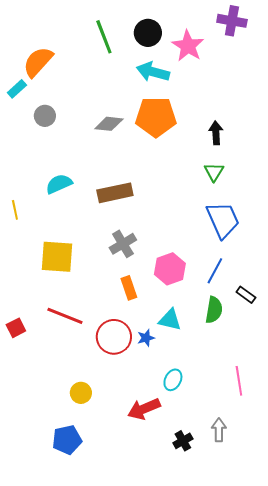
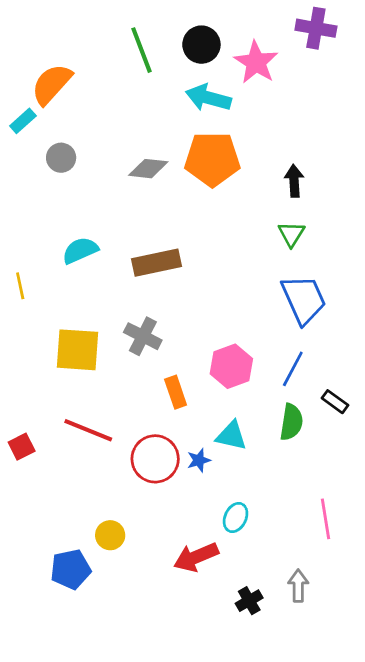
gray cross: (123, 244) -> (143, 336), moved, turned -32
blue pentagon: (67, 440) -> (71, 569), moved

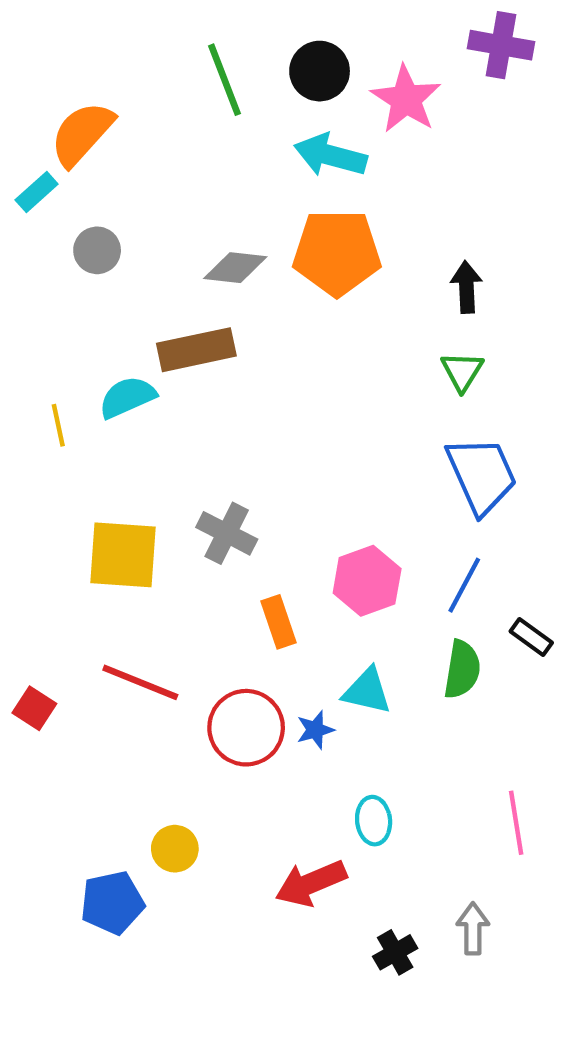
brown rectangle: (156, 263) -> (196, 350), moved
yellow line: (20, 286) -> (58, 425), moved
red square: (22, 447) -> (34, 708), turned -30
cyan ellipse: (236, 517) -> (374, 821), turned -32

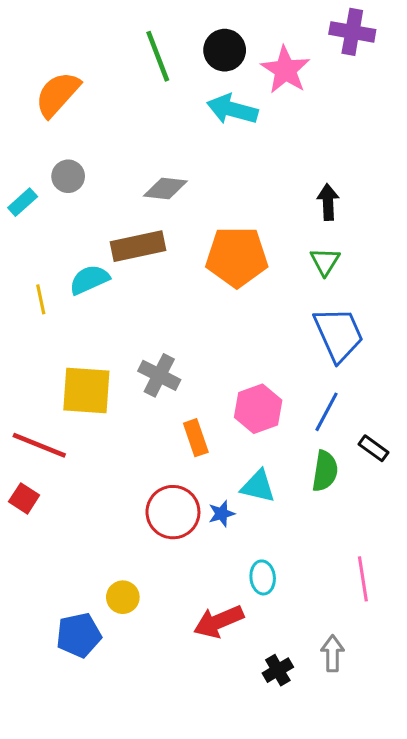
cyan rectangle: (37, 192) -> (23, 202), moved
orange pentagon: (337, 252) -> (237, 257), moved
red line: (140, 682) -> (39, 445), moved

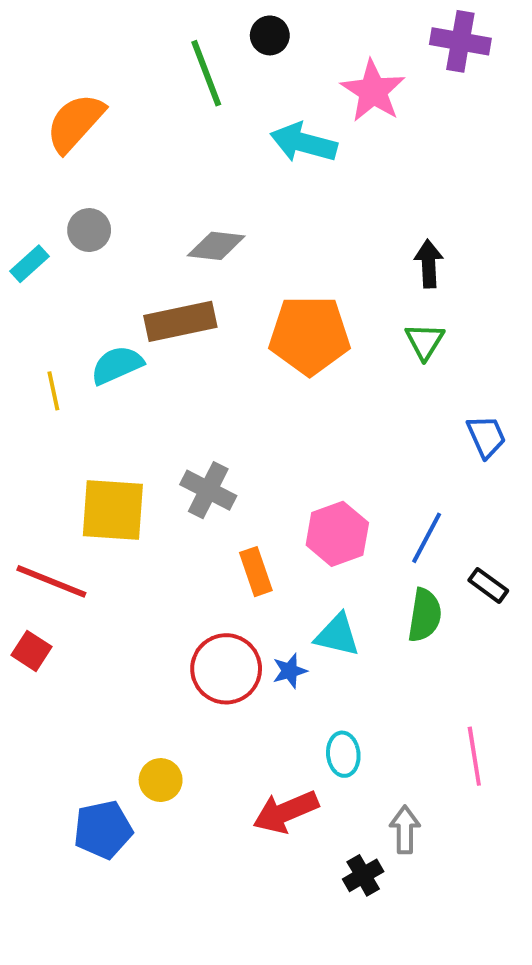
black circle: (225, 50) -> (270, 35), moved, size x0.7
blue trapezoid: (339, 334) -> (486, 437), moved, size x0.6
gray arrow: (333, 653) -> (405, 830), moved

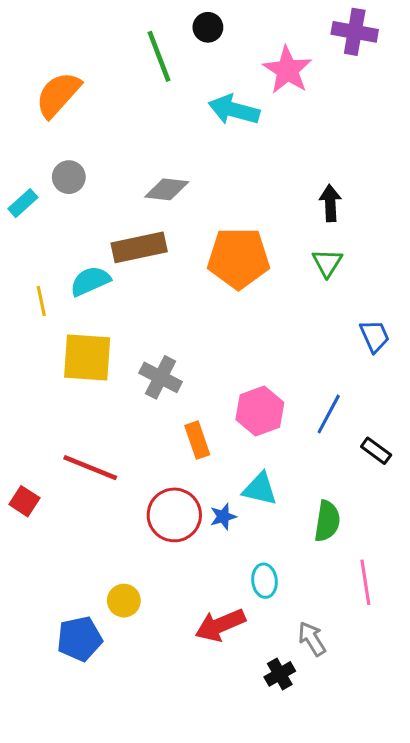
yellow square: (113, 510) -> (87, 357), moved
red line: (51, 581) -> (90, 468), moved
green semicircle: (425, 615) -> (327, 521), moved
gray arrow: (405, 830) -> (312, 639), turned -32

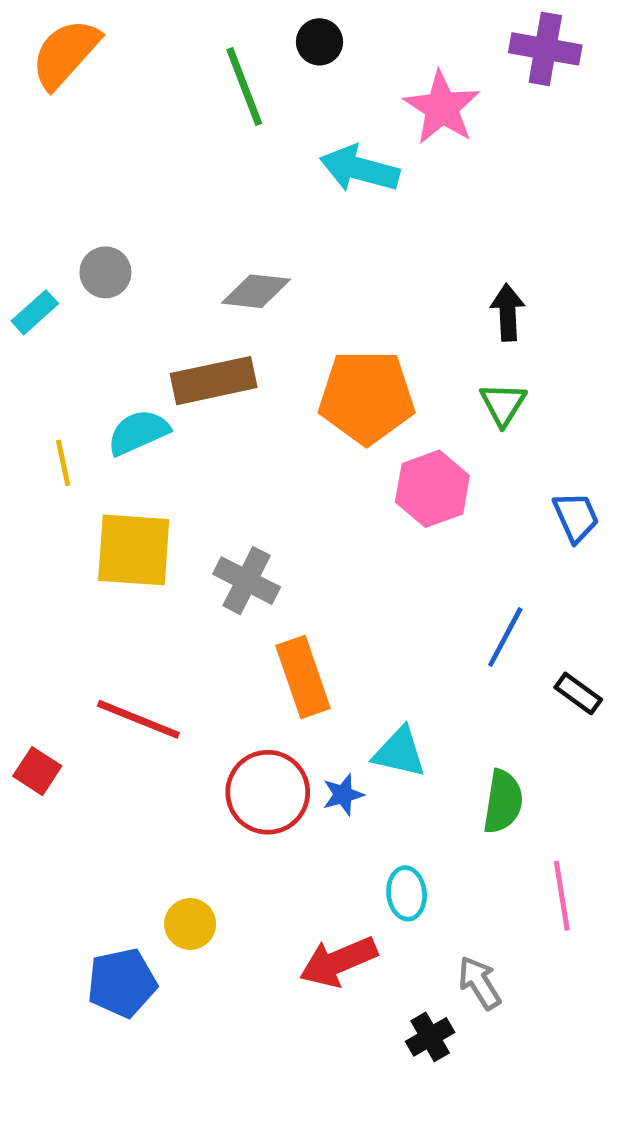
orange semicircle: (58, 95) -> (65, 54), moved
pink hexagon: (260, 411) -> (432, 489), moved
orange rectangle: (197, 440) -> (303, 677), size x1.4

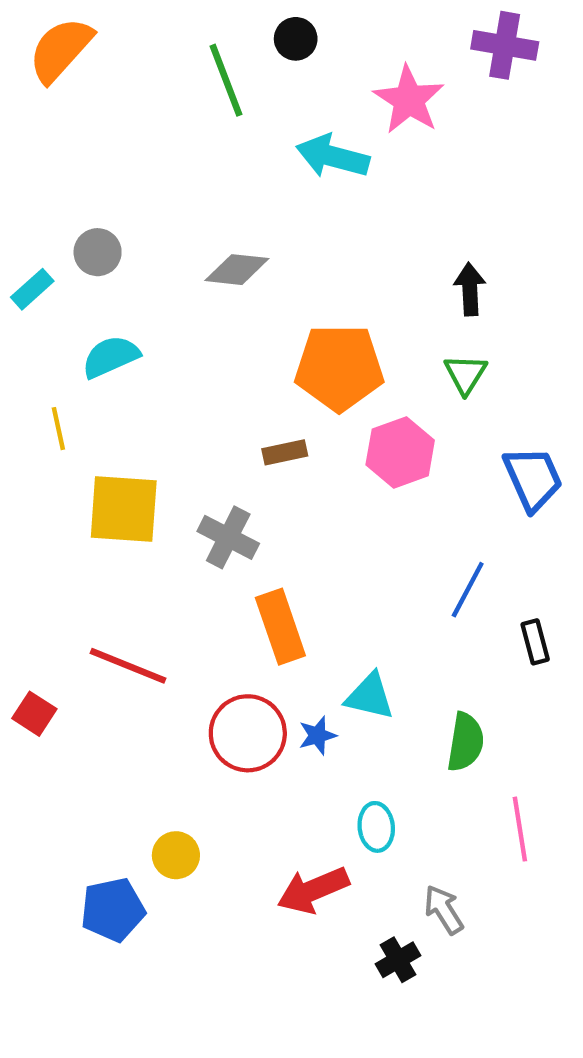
brown rectangle: (214, 381) -> (285, 452), moved, size x0.6
cyan semicircle: (138, 432) -> (111, 357), moved
blue trapezoid: (576, 517) -> (533, 479), size x1.4
black rectangle: (578, 693) -> (535, 642), turned 39

